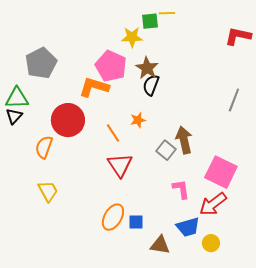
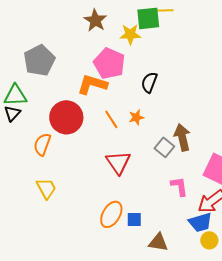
green square: (150, 21) -> (148, 18), size x1.4
brown star: (147, 68) -> (95, 20), moved
orange line: (113, 133) -> (111, 119), moved
blue trapezoid: (188, 227) -> (200, 222), moved

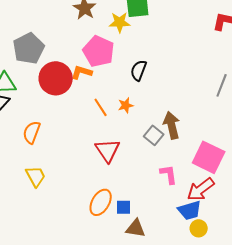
orange L-shape: (92, 84) -> (82, 72), size x0.7
red circle: (66, 117) -> (56, 78), moved
brown triangle: (158, 242) -> (136, 228), moved

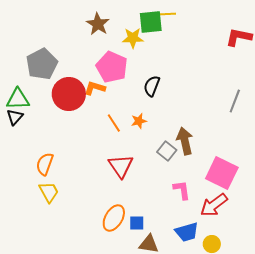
orange semicircle: (32, 132) -> (45, 164), moved
blue trapezoid: (190, 210) -> (187, 232), moved

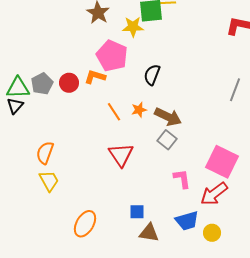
gray pentagon: (42, 64) -> (42, 84), moved, size x0.7
red circle: (69, 94) -> (69, 83), size x0.6
brown arrow: (185, 141) -> (168, 117), moved, turned 128
orange ellipse: (114, 218) -> (85, 224), moved

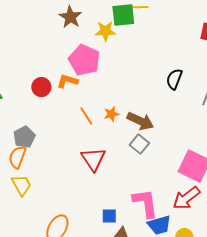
black semicircle: (152, 75) -> (174, 79), moved
gray pentagon: (42, 84) -> (24, 137), moved
pink L-shape: (182, 179) -> (145, 203), moved, size x1.5

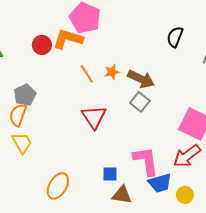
orange L-shape: (67, 81) -> (68, 39), size x1.4

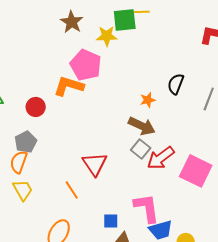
red circle: (42, 45) -> (36, 107), moved
orange star: (112, 72) -> (148, 100), moved
orange line: (87, 74) -> (72, 190), moved
red arrow: (187, 156) -> (161, 158), moved

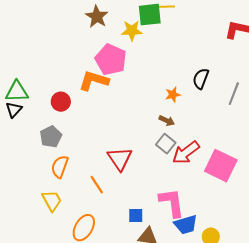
brown arrow: (142, 126) -> (167, 121), size x0.6
orange semicircle: (19, 162) -> (60, 167), moved
yellow trapezoid: (23, 190) -> (52, 201), moved

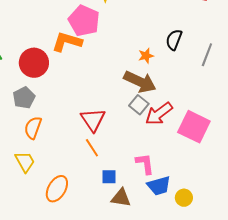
red circle: (61, 102) -> (34, 63), size x1.5
brown arrow: (167, 121) -> (140, 82), size x2.0
orange line: (97, 185) -> (92, 148), moved
pink L-shape: (172, 203) -> (145, 164), size x0.7

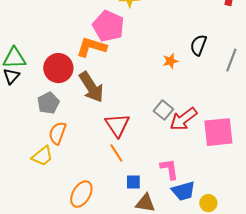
brown arrow: (140, 82) -> (91, 87), moved, turned 32
pink square: (194, 127) -> (218, 132), turned -32
yellow trapezoid: (25, 162) -> (42, 156), moved, turned 80

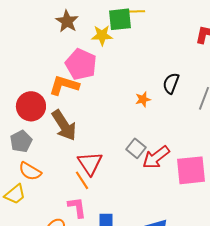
orange semicircle: (57, 133) -> (30, 171), turned -80
orange line: (116, 153) -> (82, 180), moved
pink L-shape: (169, 169) -> (77, 207), moved

